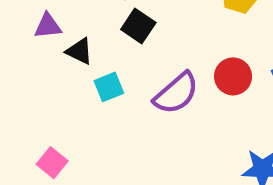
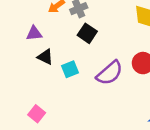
black triangle: (79, 51) -> (45, 57), moved

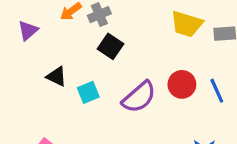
purple triangle: (34, 33) -> (28, 30), moved, turned -35

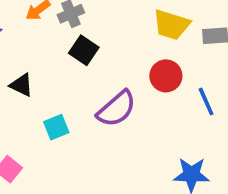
red circle: (182, 84) -> (166, 76), moved
cyan square: (88, 92) -> (56, 127), moved

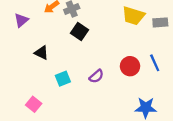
red circle: (166, 76) -> (130, 66), moved
purple semicircle: (117, 109) -> (96, 76), moved, size x0.6

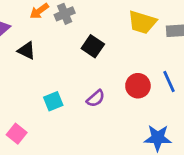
black square: (80, 31) -> (93, 46), moved
black triangle: (41, 53) -> (27, 50), moved

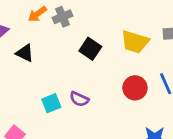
yellow trapezoid: (142, 22) -> (135, 42), moved
purple semicircle: (96, 98) -> (79, 99), moved, turned 66

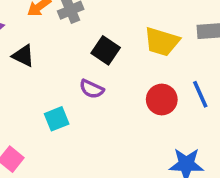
purple semicircle: (79, 99) -> (92, 89), moved

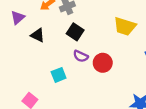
black square: (106, 50) -> (75, 32), moved
red circle: (162, 99) -> (103, 63), moved

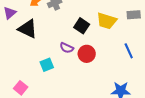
black square: (75, 32) -> (82, 26), moved
black triangle: (38, 35) -> (28, 29), size x1.5

